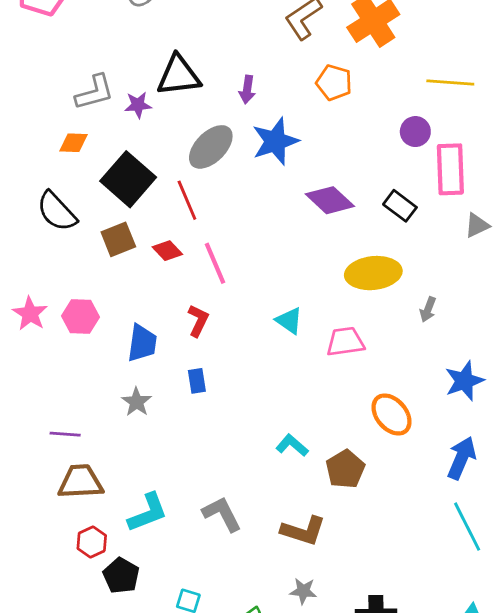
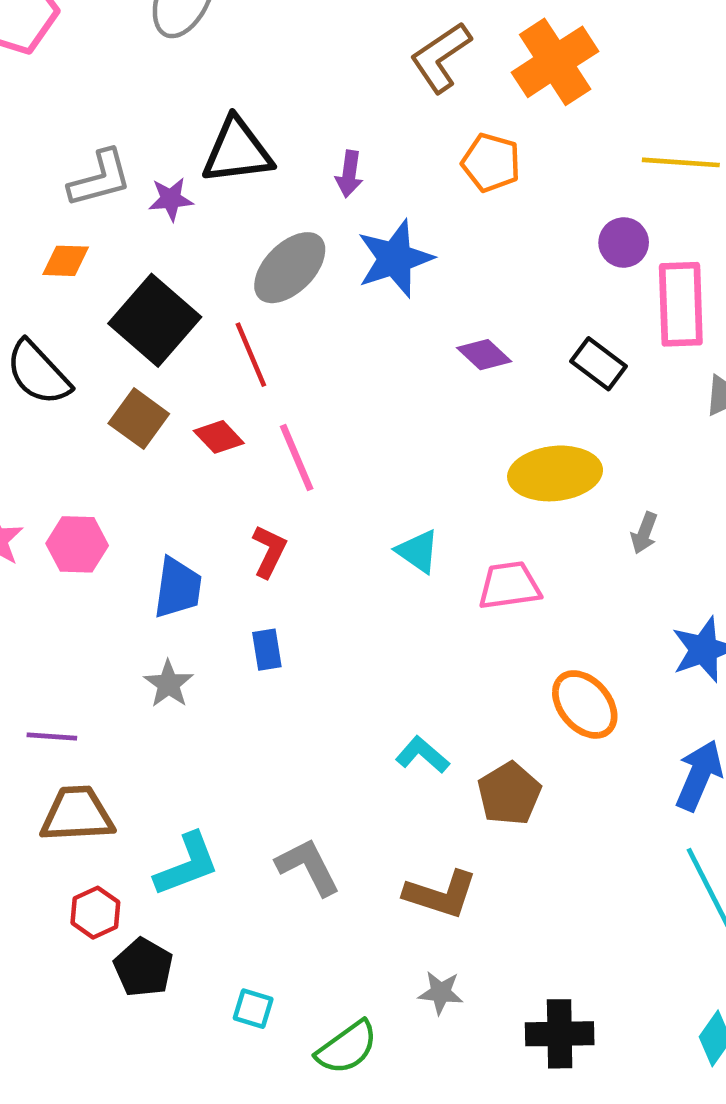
purple diamond: (330, 200) -> (484, 355), size x0.7
brown square: (118, 239) -> (139, 419), turned -32

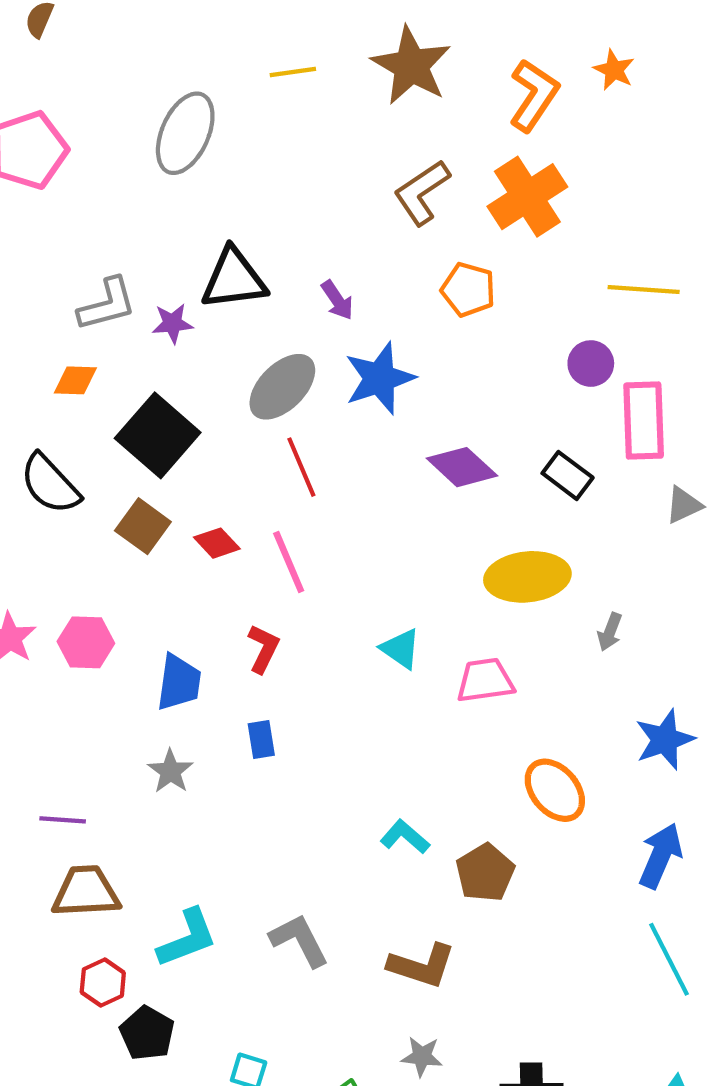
purple arrow: (349, 174) -> (337, 300), turned -42
red line: (251, 355) -> (301, 467), moved
purple diamond: (484, 355) -> (462, 467), size x1.4

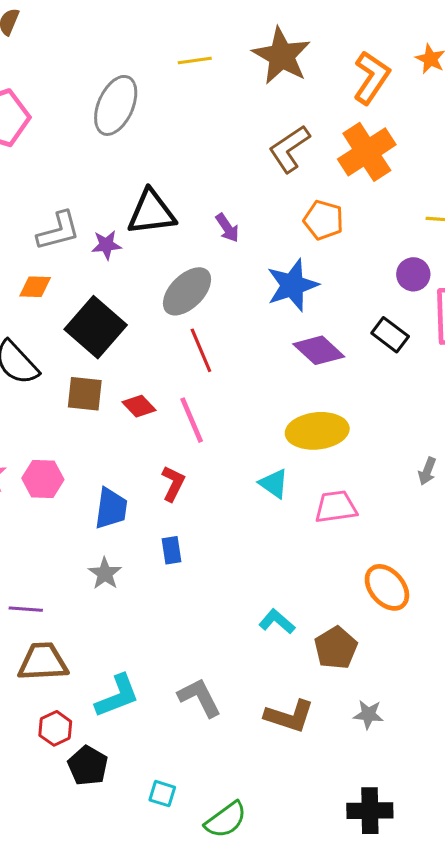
blue star: (380, 378) -> (292, 285), moved
black rectangle: (568, 475) -> (390, 335), moved
brown square: (143, 526) -> (85, 394), turned -30
yellow ellipse: (527, 577) -> (317, 431), moved
gray star: (422, 1056) -> (368, 715), moved

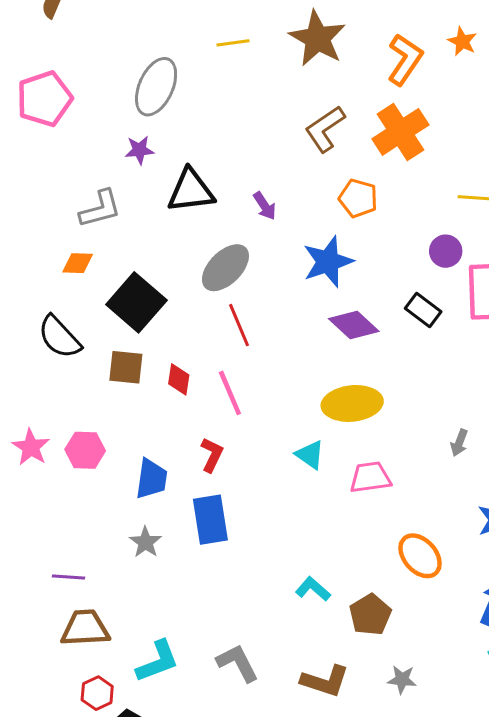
purple star: (106, 245) -> (139, 150), moved
red diamond: (139, 406) -> (179, 379), turned 52
blue rectangle: (172, 550) -> (210, 520), size x1.8

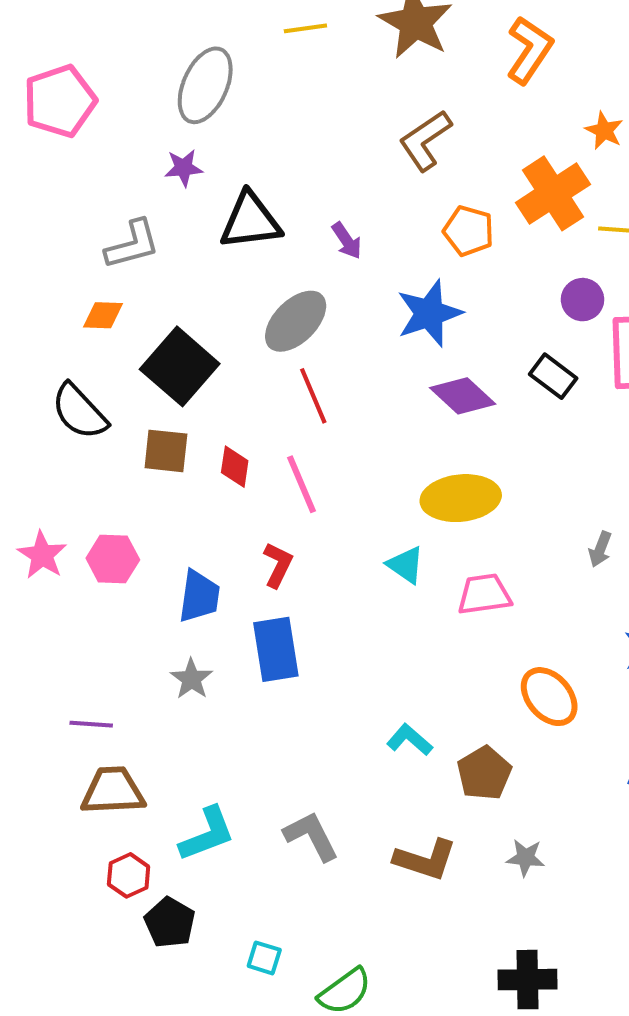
orange star: (462, 41) -> (604, 131), moved
orange cross: (400, 132) -> (553, 193), moved

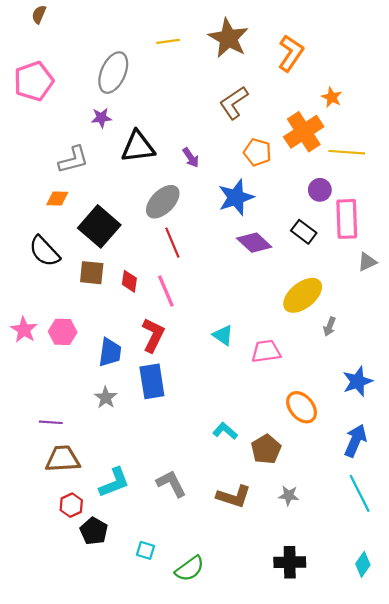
yellow ellipse: (461, 498) -> (303, 295), moved, turned -33
red L-shape: (278, 565) -> (153, 335), size x1.4

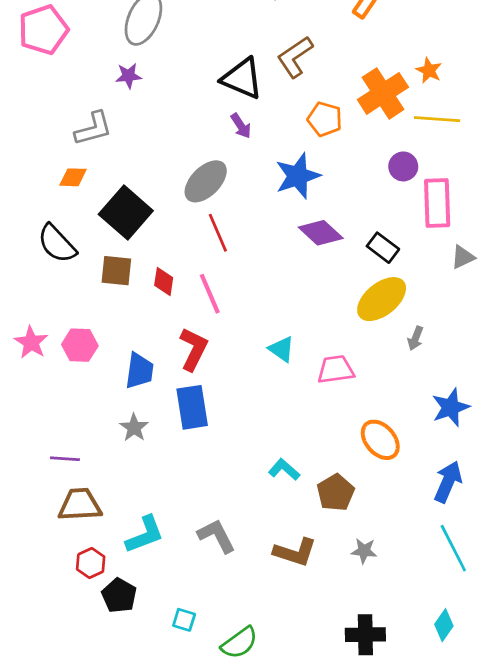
orange star: (332, 97) -> (429, 70), moved
black triangle: (138, 147) -> (242, 79), moved, turned 30
black rectangle: (304, 232) -> (383, 248), moved
cyan diamond: (363, 564) -> (444, 625), moved

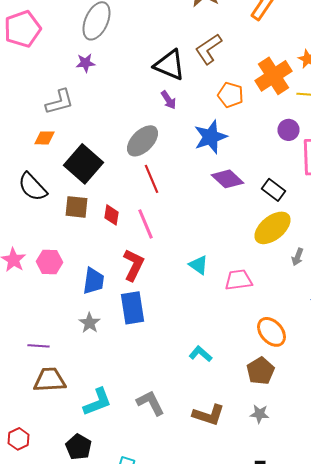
brown pentagon: (336, 493) -> (260, 371), moved
red hexagon: (91, 563) -> (18, 439), moved

